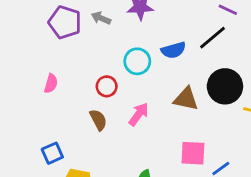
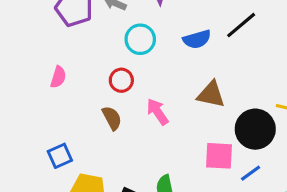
cyan circle: (137, 61) -> (140, 39), moved
black circle: (225, 86) -> (255, 129), moved
pink arrow: (139, 114) -> (158, 112), turned -70

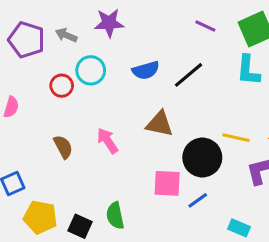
black line: (241, 25) -> (189, 75), moved
red circle: (121, 80) -> (62, 86), moved

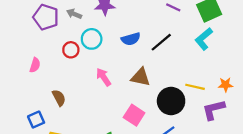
cyan L-shape: (248, 70) -> (204, 39), turned 45
pink arrow: (108, 141) -> (104, 77), moved
brown semicircle: (63, 147) -> (59, 98), moved
pink square: (167, 183) -> (134, 115), moved, turned 30

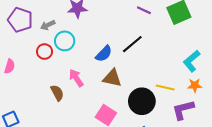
gray arrow: (74, 14) -> (48, 25), moved, turned -48
blue semicircle: (131, 39) -> (104, 54), moved, turned -30
cyan L-shape: (204, 39) -> (192, 61), moved
brown semicircle: (59, 98) -> (57, 93), moved

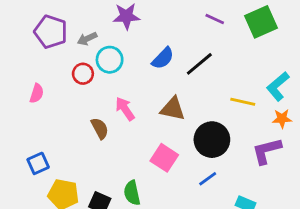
blue semicircle: (104, 54) -> (163, 58), moved
yellow line: (165, 88) -> (243, 102), moved

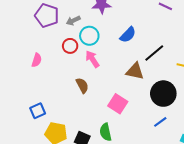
black line: (199, 64) -> (154, 53), moved
pink arrow: (125, 109) -> (92, 59), moved
pink square: (164, 158) -> (118, 104), moved

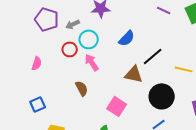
blue square: (38, 111) -> (38, 104), moved

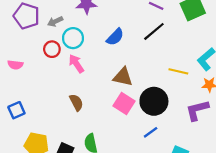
black line: (153, 56) -> (154, 31), moved
pink semicircle: (37, 63) -> (15, 65), turned 80
brown semicircle: (82, 88) -> (76, 102), moved
pink square: (117, 106) -> (124, 104), moved

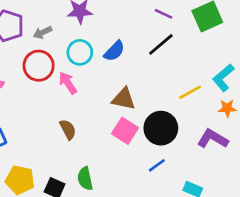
cyan circle: (73, 38) -> (80, 52), moved
red circle: (52, 49) -> (39, 66), size x1.5
yellow line: (178, 71) -> (190, 92), turned -42
purple L-shape: (197, 110) -> (213, 139), turned 45

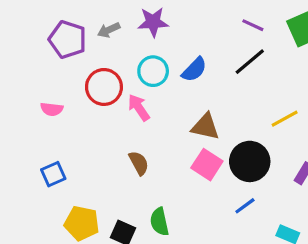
gray arrow: (43, 32) -> (109, 30), moved

